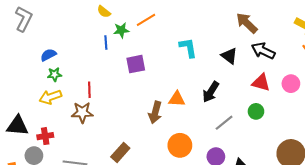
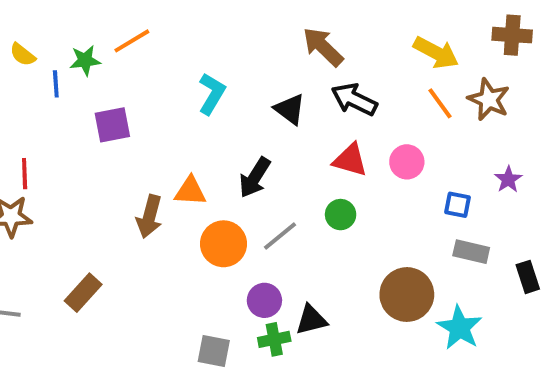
yellow semicircle: (104, 12) -> (23, 55), moved
cyan L-shape: (188, 48) -> (212, 94), turned 40
orange circle: (180, 145) -> (224, 244), moved

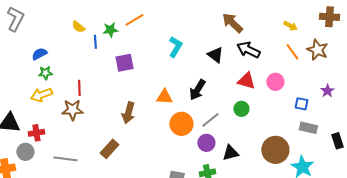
yellow arrow: (436, 53) -> (290, 26), size x0.6
brown arrow: (149, 216) -> (128, 113), moved
purple circle: (264, 300) -> (206, 143), moved
black triangle: (311, 320) -> (230, 153), moved

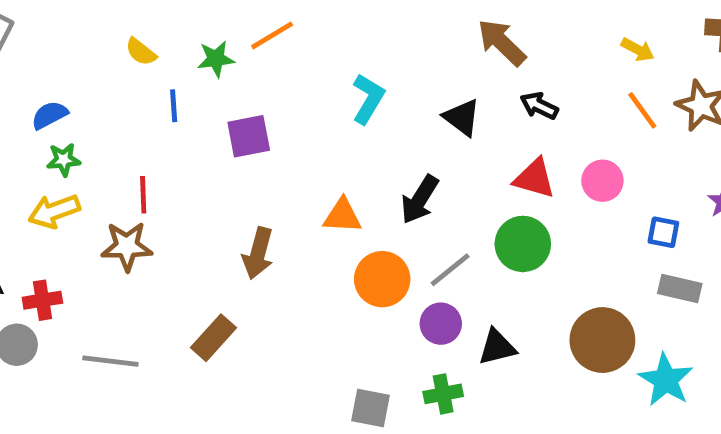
blue line: (95, 42) -> (174, 106), moved
black arrow: (248, 50) -> (539, 106), size x0.7
green circle: (241, 109) -> (523, 244), size x1.5

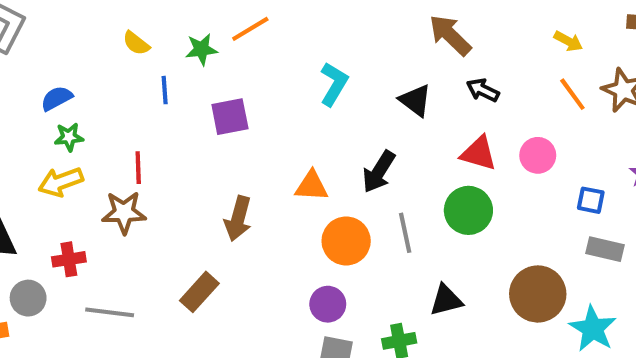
gray line: (450, 270) -> (405, 233), turned -63
red cross: (42, 300) -> (69, 259), moved
purple circle: (441, 324) -> (328, 304), moved

